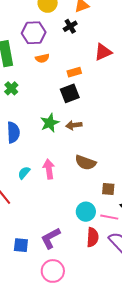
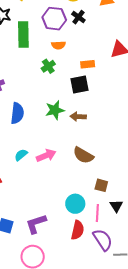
black cross: (70, 26) -> (78, 17), moved, turned -32
green cross: (11, 88) -> (48, 66), moved
pink arrow: (49, 169) -> (46, 155), turned 66
pink line: (109, 217) -> (97, 213), turned 72

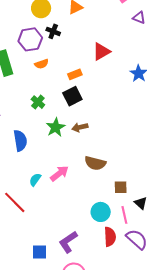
green cross: (48, 66) -> (38, 102), moved

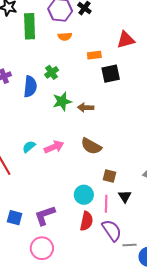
black square: (72, 96) -> (111, 74), moved
blue semicircle: (20, 141) -> (30, 87), moved

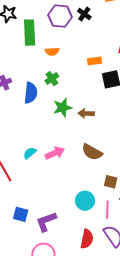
orange semicircle: (65, 36) -> (52, 51), moved
blue square: (15, 218) -> (21, 214), moved
red semicircle: (86, 221) -> (87, 239), moved

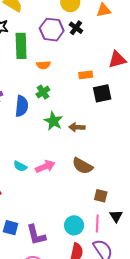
green star: (63, 108) -> (53, 121), turned -30
cyan semicircle: (30, 153) -> (20, 166), turned -112
cyan circle: (85, 201) -> (74, 225), moved
purple L-shape: (46, 222) -> (36, 235), turned -85

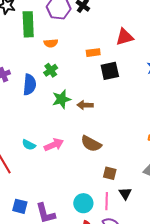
green star: (53, 121) -> (61, 99), turned 30

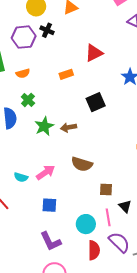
black square: (110, 71) -> (96, 102), moved
blue square: (20, 206) -> (49, 205), moved

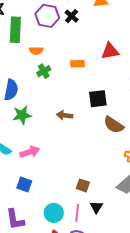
green cross: (28, 100) -> (44, 71), moved
green star: (44, 126) -> (22, 115), moved
brown semicircle: (82, 164) -> (114, 125), moved

